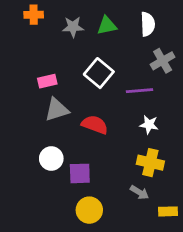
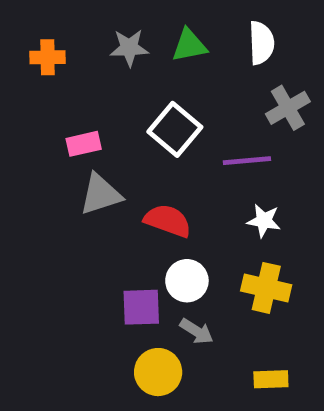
orange cross: (34, 15) -> (48, 57), moved
white circle: (51, 159) -> (187, 281), moved
gray arrow: (139, 192) -> (197, 331), moved
yellow rectangle: (168, 211) -> (271, 379), moved

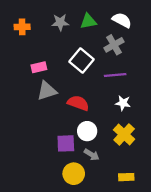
white semicircle: (261, 43) -> (122, 20), turned -60
gray cross: (288, 108) -> (114, 45), moved
yellow cross: (266, 288) -> (124, 134), turned 30

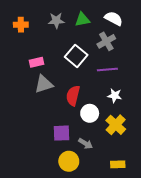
red semicircle: (78, 103) -> (73, 96), turned -96
white circle: (87, 131) -> (90, 113), moved

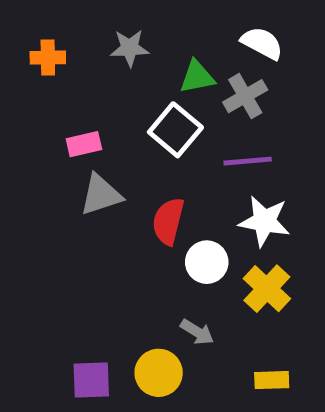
green triangle: (82, 19) -> (197, 77), moved
white star: (115, 96) -> (264, 221), size x1.5
purple square: (62, 133) -> (91, 380), moved

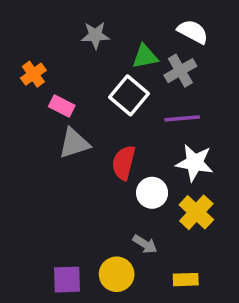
orange cross: (48, 58) -> (33, 74), moved, turned -35
pink rectangle: (84, 144) -> (62, 106), turned 40
yellow rectangle: (272, 380) -> (186, 280), moved

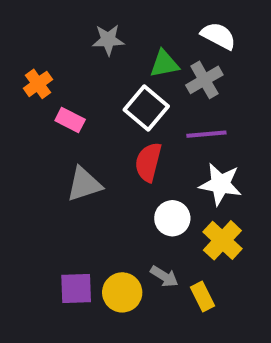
gray triangle: (74, 143) -> (84, 184), moved
red semicircle: (124, 163) -> (148, 162), moved
yellow circle: (117, 274) -> (122, 292), moved
purple square: (67, 280) -> (76, 288), moved
yellow rectangle: (186, 280) -> (202, 296), moved, turned 65

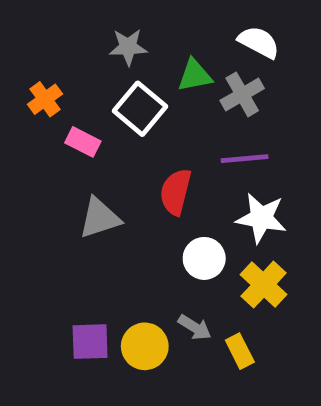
white square: (146, 108) -> (140, 109), moved

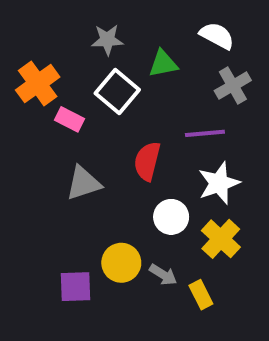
gray cross: (242, 94) -> (233, 86), moved
orange cross: (45, 99) -> (38, 84), size x1.5
white star: (261, 218) -> (219, 183), turned -30
yellow circle: (145, 346) -> (121, 263), moved

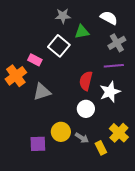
gray star: (107, 40) -> (63, 16), moved
orange cross: (38, 84) -> (16, 76), moved
purple line: (205, 133) -> (114, 66), moved
red semicircle: (147, 161) -> (86, 81), moved
yellow cross: (221, 239) -> (119, 133), moved

